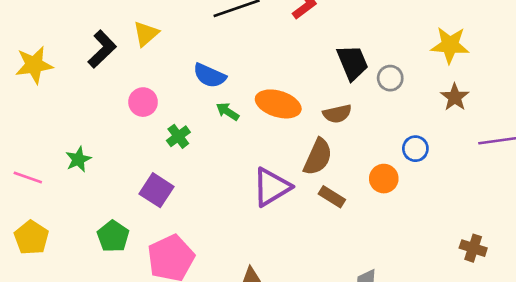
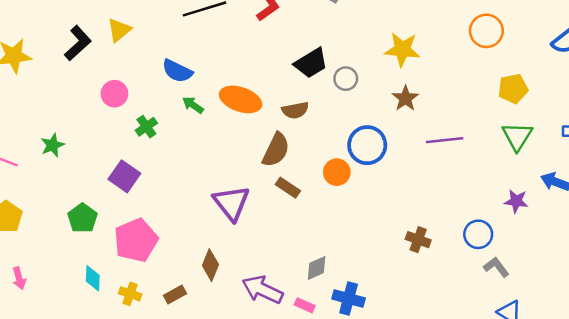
black trapezoid: (353, 63) -> (311, 63), turned 80
blue circle: (415, 149) -> (367, 145), size x1.6
purple triangle: (271, 187) -> (231, 203), moved, turned -39

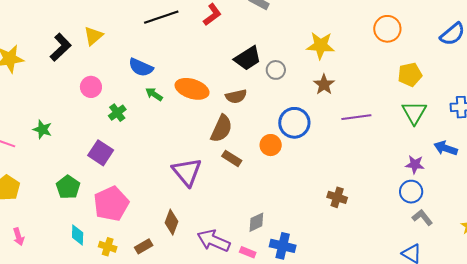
green star: (52, 145) -> (42, 129), turned -30
blue circle: (478, 234) -> (411, 192), moved
gray L-shape: (496, 267) -> (422, 217), moved

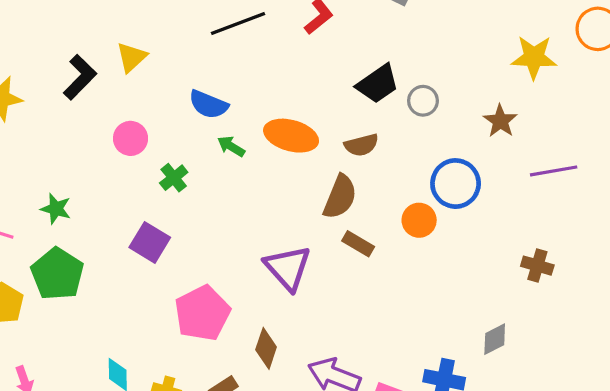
yellow star: (321, 46) -> (534, 57), moved
green pentagon: (68, 187) -> (57, 274), moved, size x1.4
brown cross: (337, 197) -> (537, 266), moved
pink pentagon: (111, 204) -> (202, 313), moved
gray diamond: (256, 222) -> (495, 339), moved

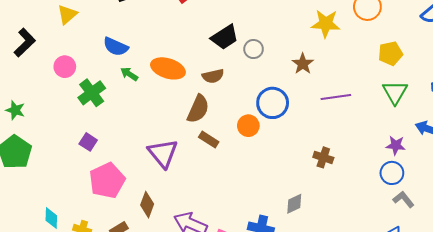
black L-shape: (80, 77) -> (25, 43), moved
green cross: (174, 178) -> (92, 93), size x1.5
purple square: (150, 242) -> (88, 142), moved, size x0.7

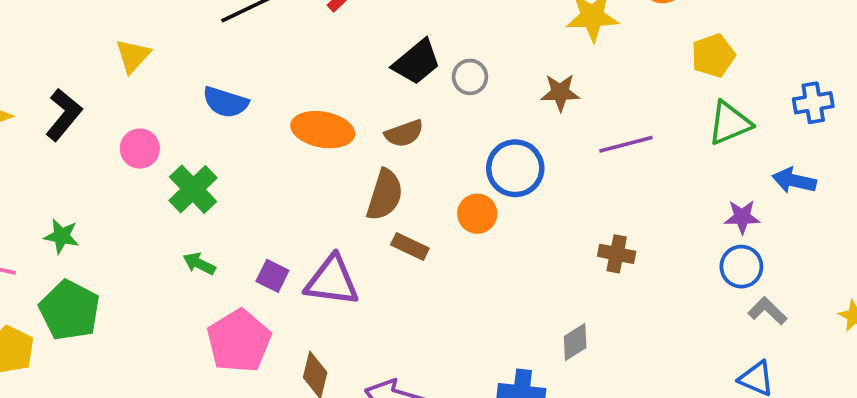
brown star: (303, 64) -> (560, 92), turned -30
green arrow: (129, 74) -> (199, 264), moved
green triangle: (395, 92) -> (730, 123), turned 44
purple square: (88, 142) -> (272, 276), moved
purple triangle: (163, 153) -> (332, 281), turned -36

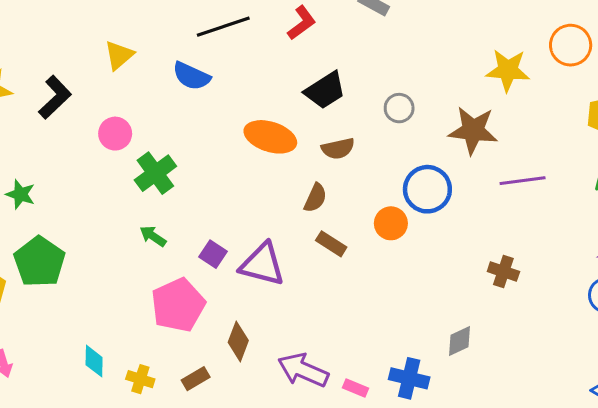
black trapezoid: (417, 62) -> (325, 90), moved
brown star: (560, 92) -> (473, 130), size x1.5
blue semicircle: (225, 102) -> (191, 76), moved
brown semicircle: (385, 195) -> (315, 198), size x0.7
green star: (61, 236) -> (20, 194), moved

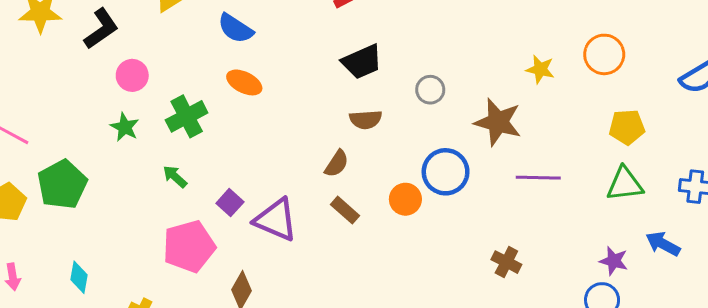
yellow star: (508, 70) -> (540, 69), size x0.7
pink circle: (115, 134) -> (132, 75), moved
orange ellipse: (270, 137) -> (244, 82), moved, size x0.7
green star: (20, 194) -> (125, 127), moved
cyan diamond: (94, 361) -> (79, 277), moved

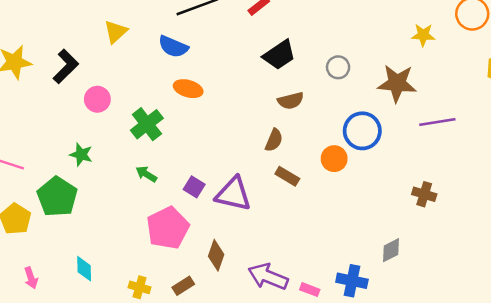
green star: (125, 127) -> (81, 155), moved

